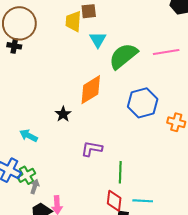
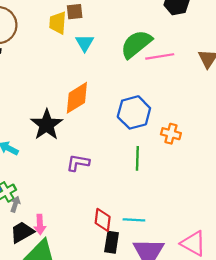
green semicircle: (123, 56) -> (136, 44), moved
black star: (63, 114) -> (47, 125), size x1.8
green line: (120, 172) -> (137, 158), moved

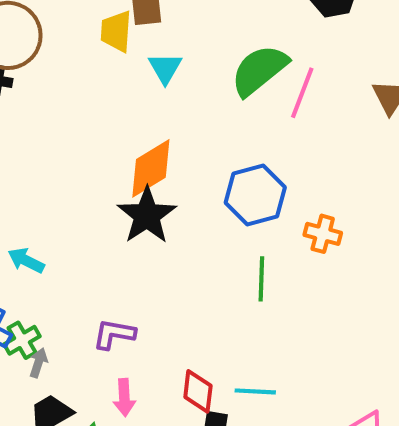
pink line: (160, 56) -> (302, 93), turned -60
black star: (47, 125) -> (147, 215), moved
purple L-shape: (78, 163) -> (114, 334), moved
pink arrow: (40, 224) -> (124, 398), moved

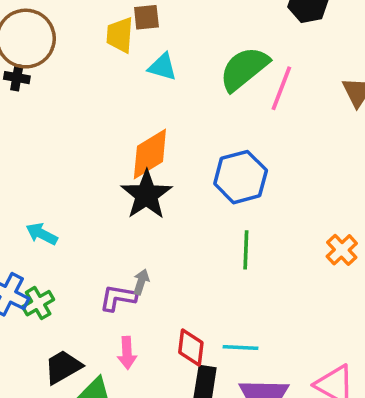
cyan triangle: (165, 68) -> (162, 67), turned -44
orange cross: (323, 234) -> (342, 250), moved, turned 32
gray arrow: (38, 363) -> (141, 282), moved

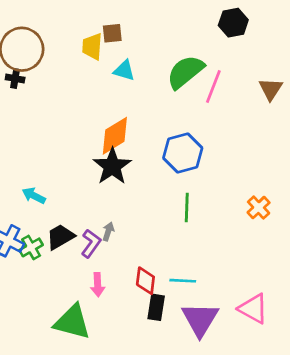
purple L-shape: (118, 298) -> (91, 243), turned 116
black trapezoid: (63, 367) -> (60, 237), moved

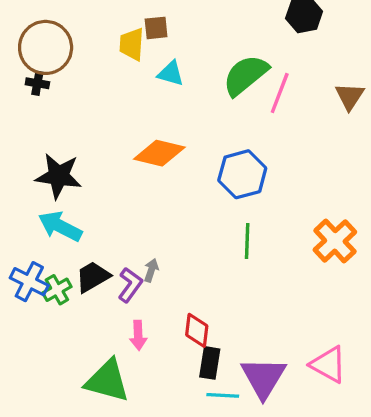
orange diamond: (115, 136) -> (159, 153), turned 45
black star: (112, 166) -> (59, 176), moved, turned -30
cyan arrow: (34, 196) -> (60, 226), size x1.5
orange cross: (259, 208) -> (335, 241), size x1.5
cyan line: (183, 281) -> (223, 395), moved

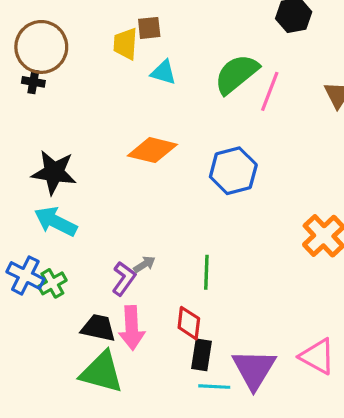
green line: (247, 241) -> (206, 272), moved
gray arrow: (151, 270) -> (144, 264), turned 40
black trapezoid: (93, 277) -> (98, 328), moved, turned 42
pink arrow: (138, 335) -> (132, 328), size x1.5

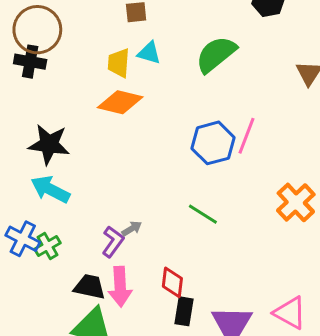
yellow trapezoid: (125, 44) -> (119, 63), moved
black cross: (33, 82) -> (30, 62), size x1.5
pink line: (270, 91) -> (246, 136), moved
orange diamond: (152, 150) -> (120, 102), moved
green line: (206, 272) -> (203, 214), moved, turned -60

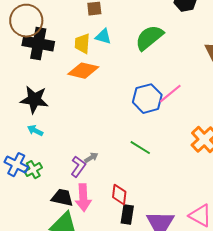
black cross: (30, 62) -> (38, 44), moved, size x1.4
pink line: (246, 136) -> (170, 94), turned 30
cyan arrow: (50, 189) -> (35, 131), size x0.6

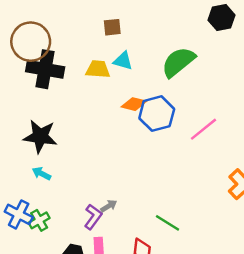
yellow trapezoid: (82, 44) -> (98, 69), turned 90
orange diamond: (83, 71) -> (134, 104), moved, size x0.7
blue hexagon: (147, 99) -> (157, 114), moved
green line: (140, 148) -> (167, 223), moved

